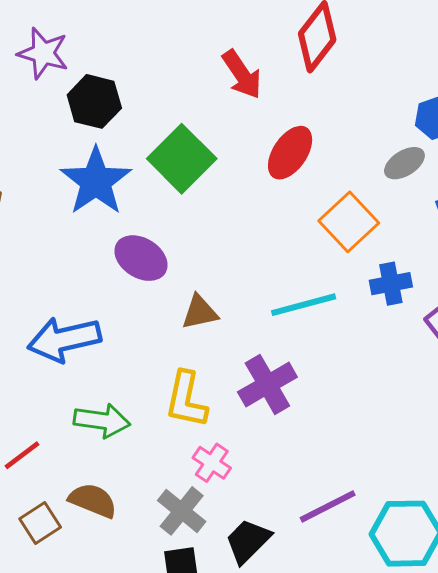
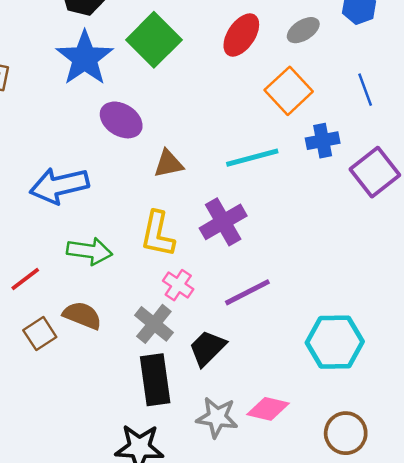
gray ellipse: (404, 163) -> (303, 30), moved
purple line: (328, 506) -> (247, 292), moved

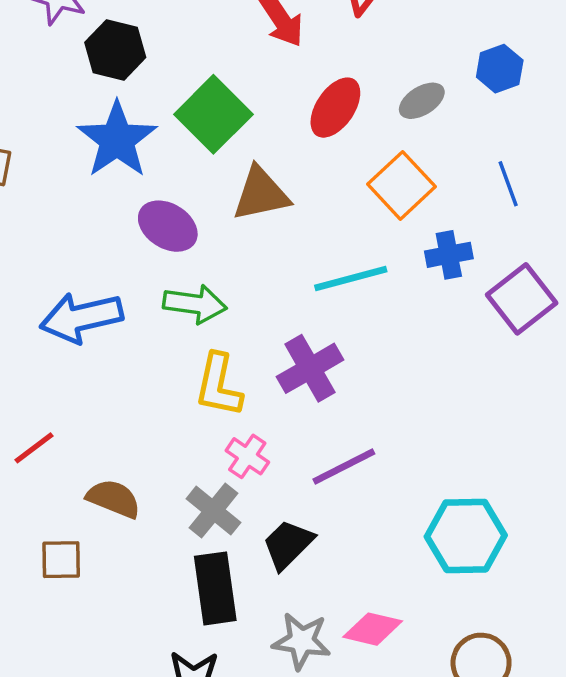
brown triangle: (168, 164) -> (261, 194), moved, size x1.4
green arrow: (90, 251) -> (195, 304), moved
brown square: (40, 334) -> (61, 560), moved, turned 32

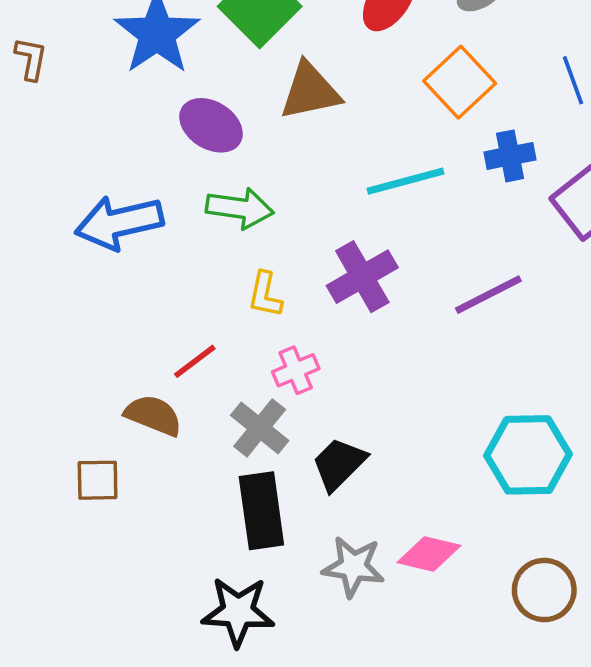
yellow L-shape: (219, 385) -> (265, 295), size x0.7
red line: (34, 448) -> (195, 361), moved
pink cross: (247, 456) -> (296, 370), turned 33
purple line: (344, 467) -> (488, 295), moved

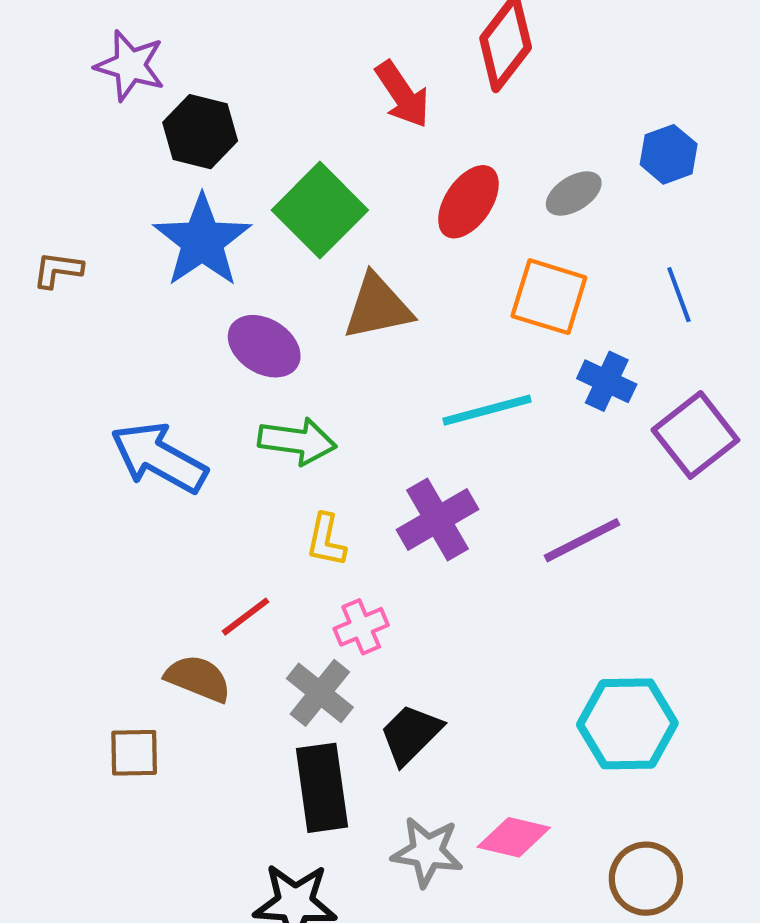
brown L-shape: (31, 59) -> (58, 270), turned -93
orange square: (460, 82) -> (549, 297), turned -30
blue cross: (510, 156) -> (607, 381), turned 36
blue arrow: (119, 223) -> (159, 458), turned 42

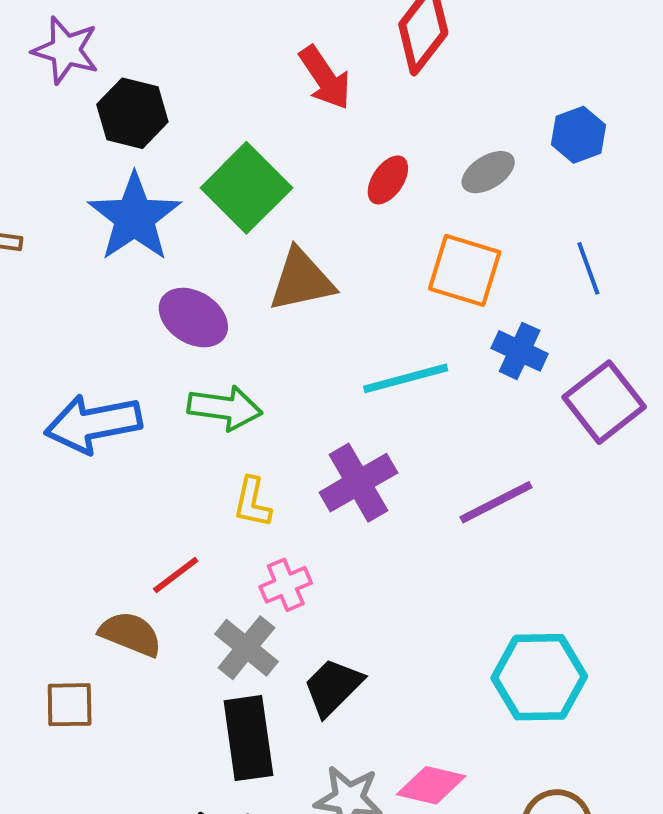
red ellipse: (468, 202) -> (388, 180), size x0.7
blue arrow: (159, 458) -> (93, 424), turned -40

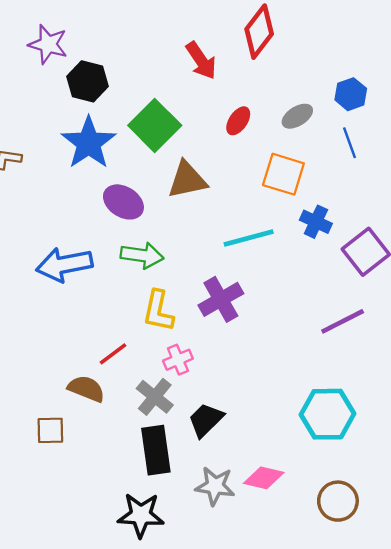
blue line: (588, 268) -> (350, 143), moved
yellow L-shape: (252, 502) -> (158, 311), size x1.4
purple line: (496, 502) -> (343, 321), moved

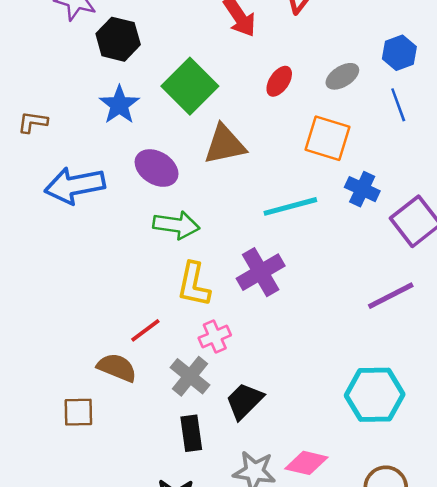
blue star: (89, 143) -> (119, 105), size x0.7
blue arrow: (64, 265) -> (75, 185), moved
black rectangle: (156, 450) -> (191, 433), size x0.7

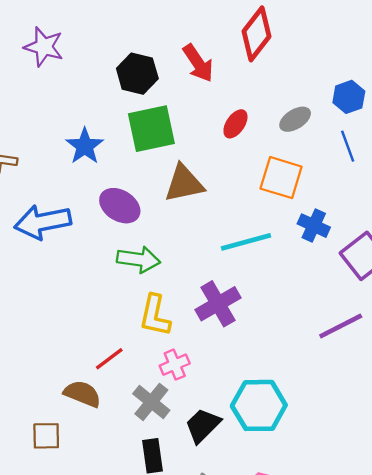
black hexagon: (118, 39) -> (137, 74), moved
green square: (190, 86) -> (151, 129), turned 33
cyan hexagon: (375, 395) -> (259, 405), moved

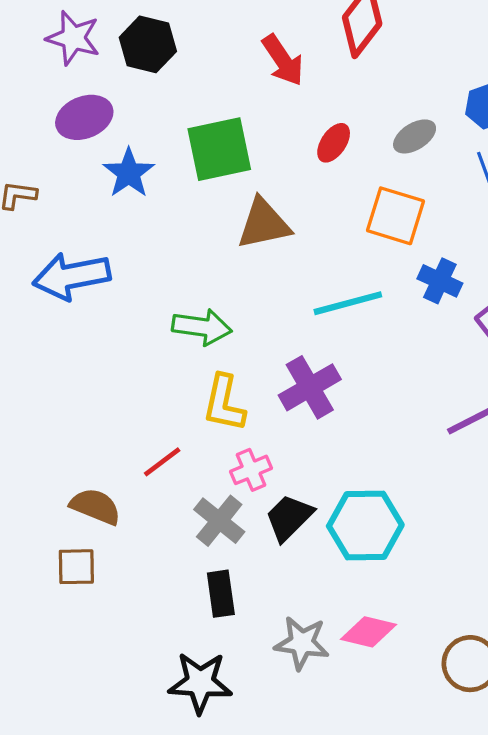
black hexagon: (137, 74) -> (148, 44), moved
purple ellipse: (120, 206) -> (84, 117), moved, turned -54
brown semicircle: (82, 394) -> (95, 506), moved
black trapezoid: (203, 425) -> (289, 518), moved

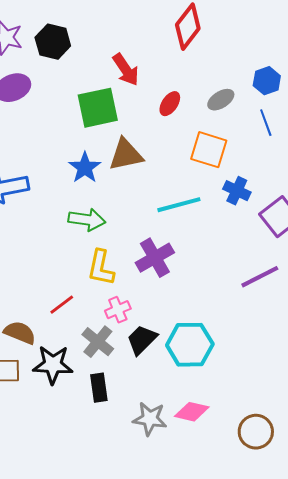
red arrow: (283, 60) -> (126, 70), moved
blue star: (129, 173) -> (85, 168), moved
black star: (200, 683) -> (53, 365), moved

